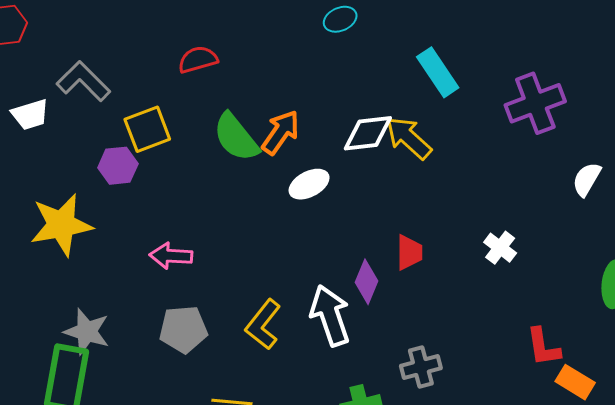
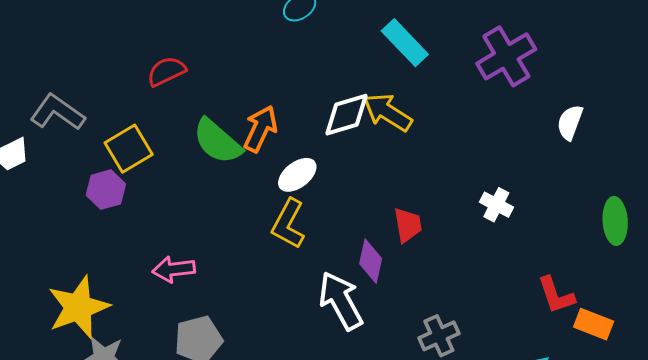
yellow star: (61, 225) -> (78, 307), moved
yellow L-shape: (263, 325) -> (288, 224), moved

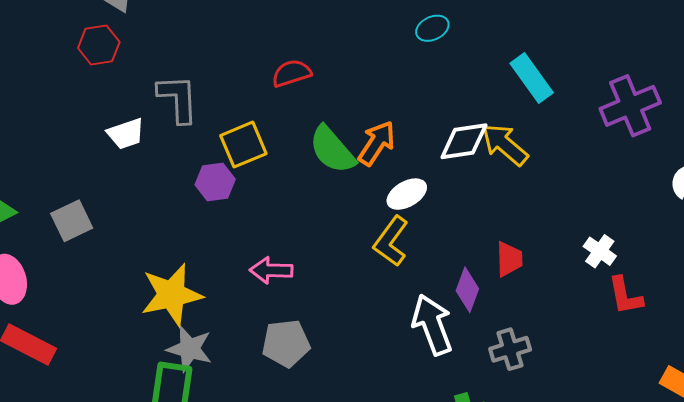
gray L-shape: (57, 112) -> (178, 99), turned 44
red L-shape: (556, 295) -> (625, 296), moved
gray cross: (439, 336) -> (510, 349), moved

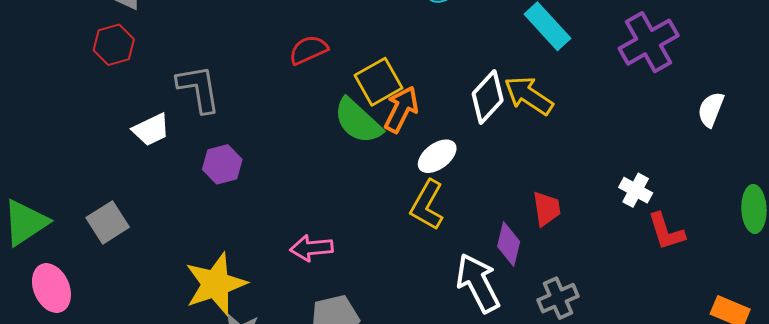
white diamond: (464, 141) -> (488, 97), turned -32
yellow square: (243, 145) -> (378, 82), moved
purple hexagon: (215, 182) -> (222, 164), moved

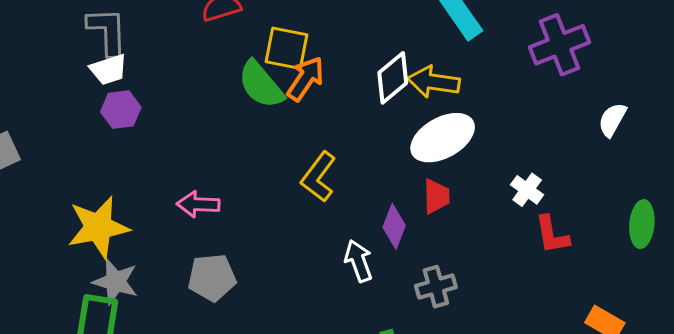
yellow square: (378, 82) -> (287, 48), turned 33
yellow arrow: (529, 96) -> (434, 82), turned -33
white trapezoid: (151, 130) -> (109, 70), moved
white ellipse: (437, 156) -> (443, 138), moved, size x1.6
white arrow: (478, 283) -> (359, 261), size x0.7

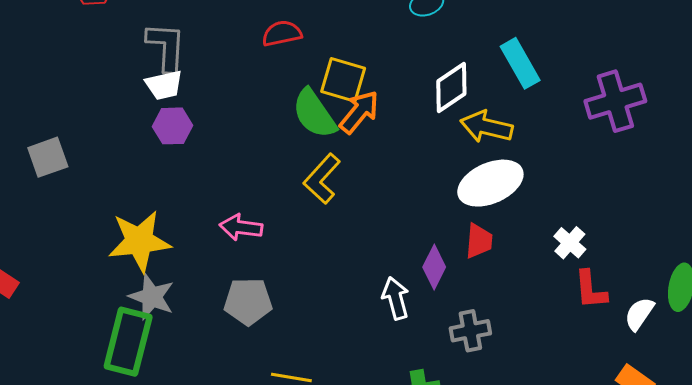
white diamond: (393, 78) -> (451, 87), moved
white semicircle: (612, 120) -> (639, 314), moved
yellow L-shape: (318, 177) -> (322, 179), moved

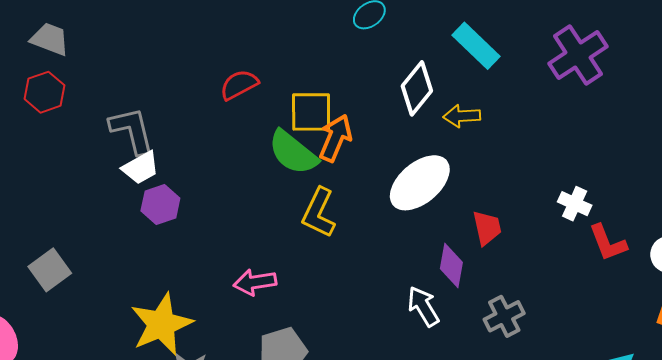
yellow arrow: (487, 127) -> (462, 116), size x0.7
white ellipse: (490, 183) -> (420, 183), moved

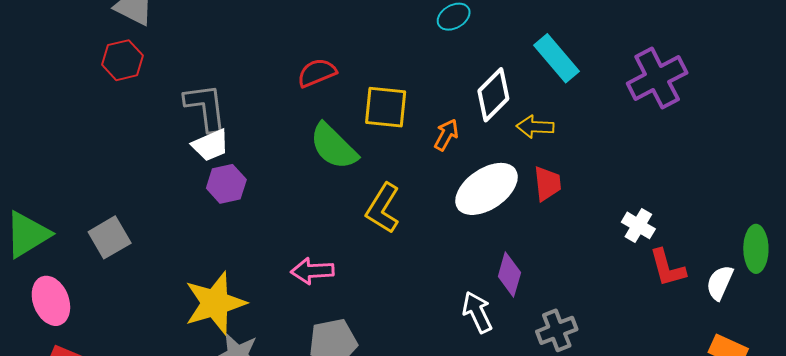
orange arrow: (335, 138) -> (446, 135), moved, size x0.7
green semicircle: (293, 152) -> (334, 146), moved
red trapezoid: (487, 228) -> (547, 184), moved

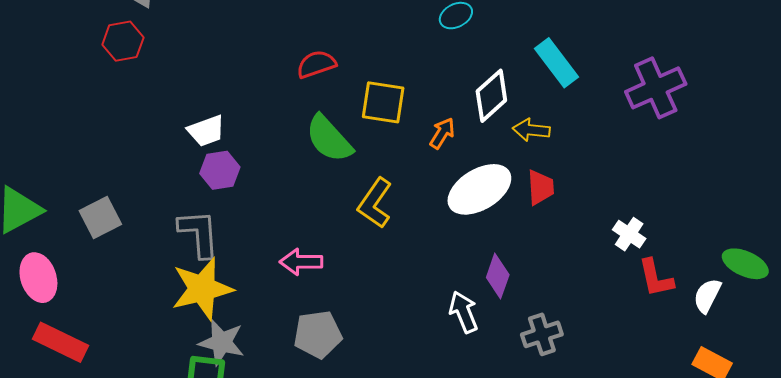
gray L-shape: (206, 107) -> (199, 234), moved
green ellipse: (756, 249) -> (745, 264), turned -69

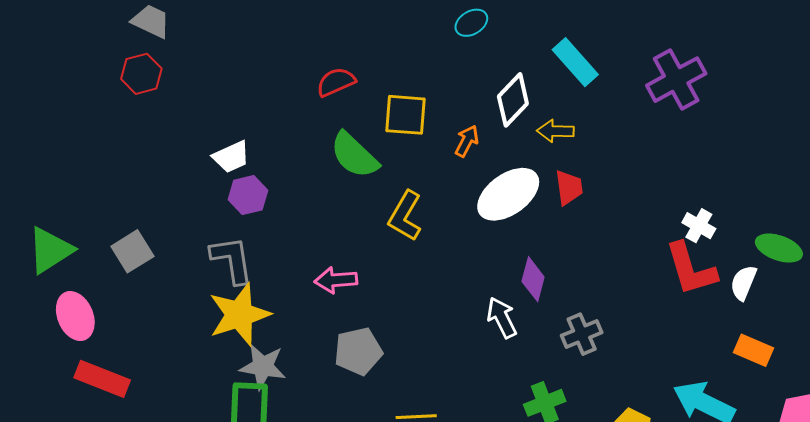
white cross: (629, 234) -> (699, 226), moved
red L-shape: (656, 278) -> (691, 269), size x1.4

